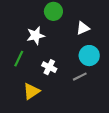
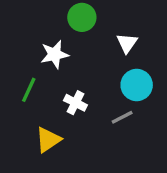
white triangle: (83, 28) -> (127, 43), turned -32

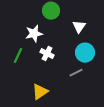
white cross: (75, 103) -> (47, 54), moved
yellow triangle: (48, 140) -> (40, 92), moved

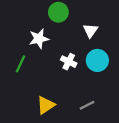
white cross: (47, 54) -> (69, 62), moved
gray line: (76, 73) -> (87, 105), moved

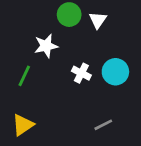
white triangle: (90, 31) -> (98, 20), moved
yellow triangle: (46, 105) -> (23, 125), moved

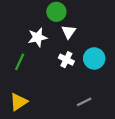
white triangle: (98, 20) -> (69, 32), moved

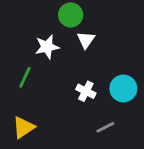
cyan circle: (94, 58) -> (123, 88), moved
white cross: (66, 60) -> (86, 91), moved

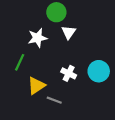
yellow triangle: (23, 127) -> (36, 86), moved
gray line: (105, 127) -> (54, 100), moved, turned 48

